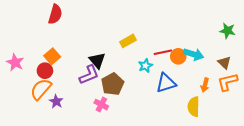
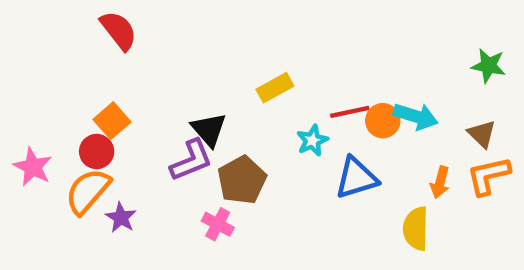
red semicircle: (55, 14) -> (119, 30), turned -54
pink star: (15, 62) -> (33, 167), moved

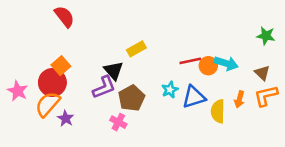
yellow rectangle: (275, 88) -> (136, 49), moved
cyan star: (312, 141) -> (170, 90), moved
red circle: (97, 152) -> (52, 82), size x1.5
yellow semicircle: (416, 229) -> (218, 111), moved

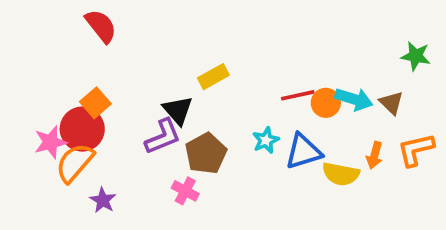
brown triangle: (262, 73) -> (391, 103), moved
pink star: (18, 91) -> (50, 142), moved, turned 30
yellow semicircle: (218, 111) -> (341, 174), turned -80
purple star: (66, 118) -> (103, 200), moved

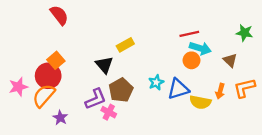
red line: (298, 95) -> (189, 34), moved
cyan arrow: (354, 99) -> (200, 48), moved
purple L-shape: (163, 137) -> (96, 99), moved
pink star: (50, 142) -> (18, 87), moved

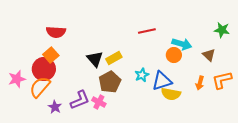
red semicircle: (59, 15) -> (56, 32), moved, turned 132
red line: (189, 34) -> (147, 31), moved
yellow rectangle: (125, 45) -> (114, 58), moved
purple L-shape: (96, 99) -> (80, 100), moved
yellow semicircle: (200, 102) -> (171, 94), moved

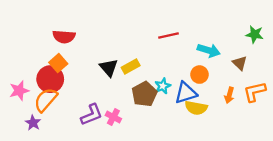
orange circle: (174, 55) -> (199, 75), moved
brown pentagon: (110, 82) -> (144, 94), moved
purple star: (55, 107) -> (33, 123), moved

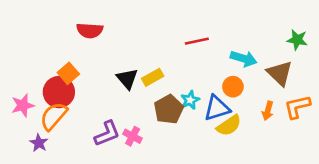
red semicircle: (64, 37) -> (90, 30), moved
brown triangle: (240, 63) -> (280, 73), size x1.5
yellow semicircle: (196, 108) -> (229, 126), turned -45

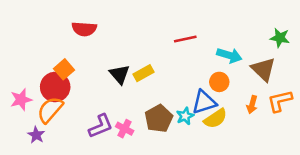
cyan star: (190, 100) -> (185, 116), moved
brown pentagon: (169, 109) -> (159, 119), moved

